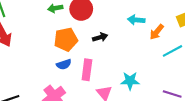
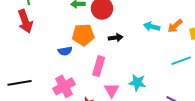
orange arrow: (157, 32) -> (175, 26), moved
blue semicircle: (64, 64) -> (65, 51), moved

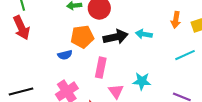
orange arrow: (175, 26) -> (176, 20), turned -35
cyan arrow: (152, 27) -> (144, 34), moved
black arrow: (116, 38) -> (116, 37), size x1.6

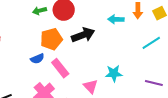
cyan arrow: (144, 34) -> (116, 19), moved
pink rectangle: (101, 68) -> (60, 68), moved, turned -42

